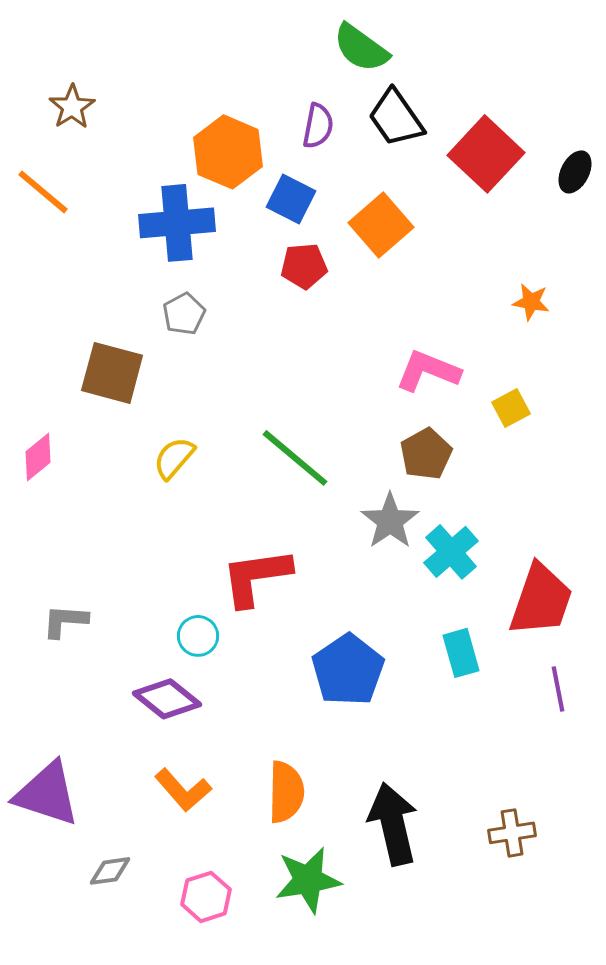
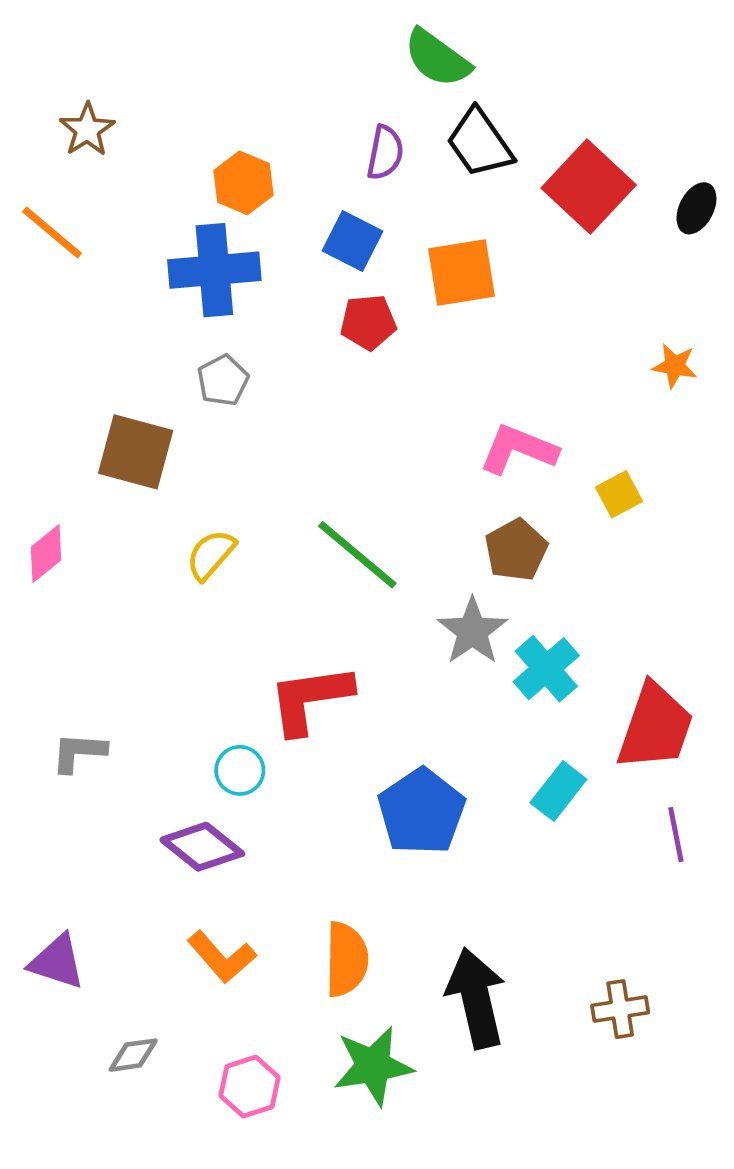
orange hexagon: (228, 152) -> (243, 183), moved, size x0.7
orange square: (381, 225) -> (461, 273), turned 32
orange star: (531, 302) -> (675, 366), moved
cyan rectangle: (461, 653) -> (558, 791), turned 54
purple triangle: (47, 794) -> (57, 962), size x0.7

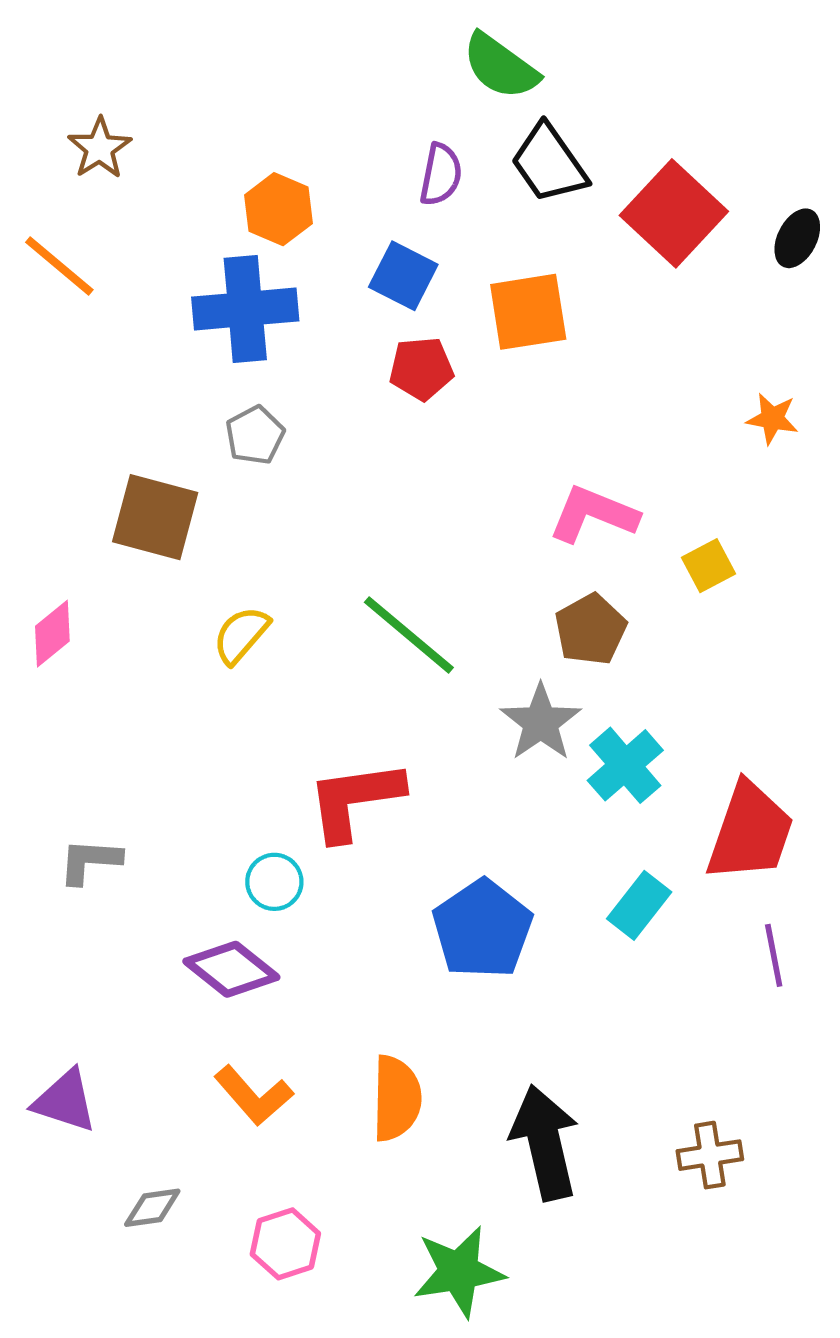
green star: (373, 1066) -> (459, 1272), moved

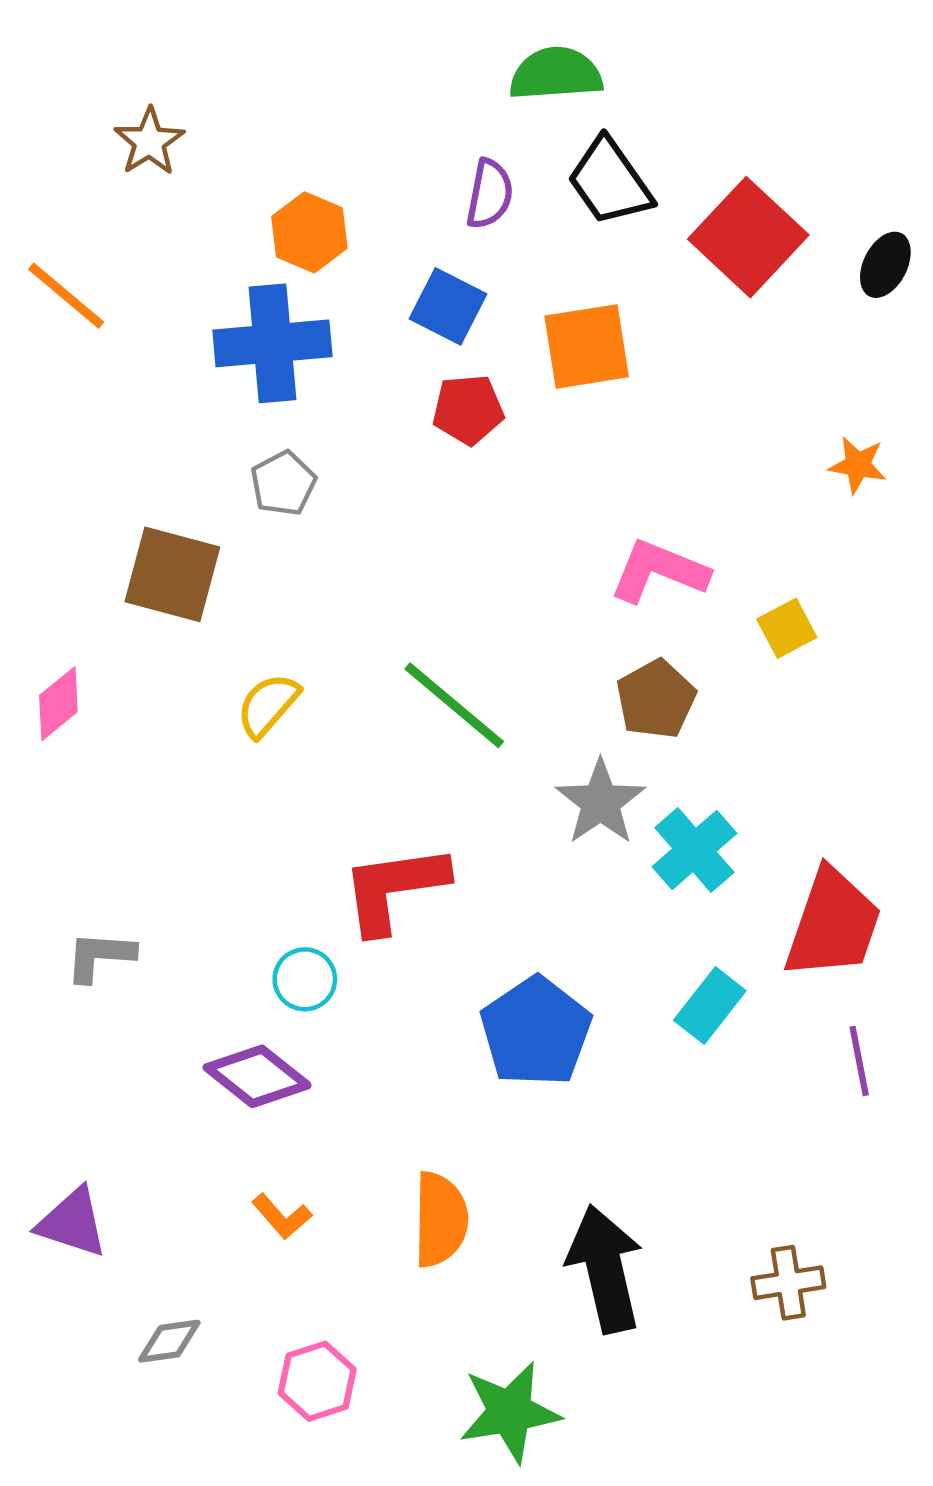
green semicircle: (500, 66) -> (556, 74), turned 140
brown star: (100, 148) -> (149, 142), moved
orange L-shape: (254, 1095) -> (282, 1216), size x0.7

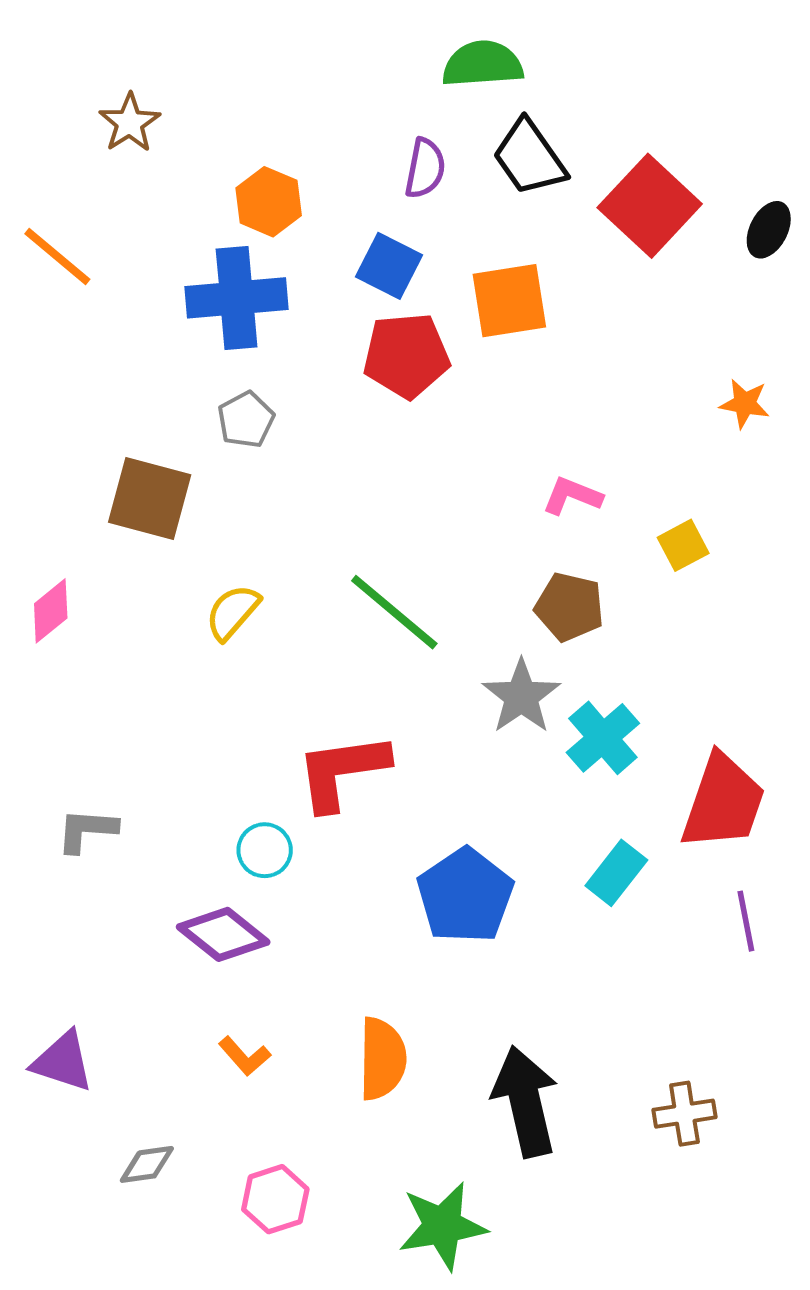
red pentagon: (468, 410) -> (406, 355), size x1.4
pink L-shape: (659, 571) -> (572, 496), size x0.7
brown pentagon: (656, 699) -> (569, 607), turned -30

